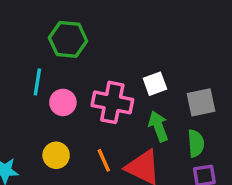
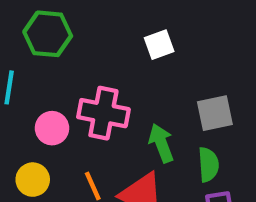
white square: (155, 84) -> (159, 45), moved
pink circle: (63, 102) -> (52, 128), moved

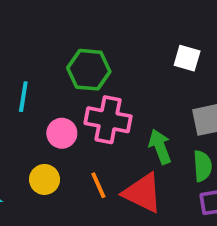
green hexagon: (48, 34) -> (89, 70), moved
white square: (159, 45) -> (187, 58), moved, turned 36

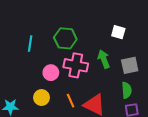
cyan line: (23, 97) -> (30, 44), moved
green arrow: (160, 147) -> (104, 59), moved

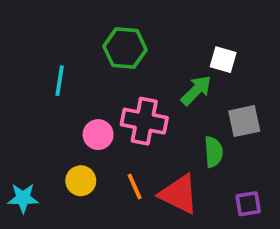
green hexagon: (65, 38) -> (125, 48), moved
green arrow: (104, 59) -> (196, 90), moved, turned 66
green semicircle: (127, 90) -> (213, 152), moved

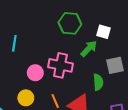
green hexagon: (125, 48) -> (70, 23), moved

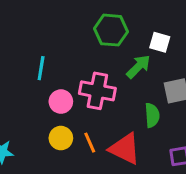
cyan line: (14, 43) -> (41, 68), moved
yellow circle: (26, 98) -> (61, 138), moved

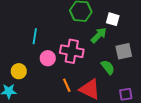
green semicircle: (152, 115) -> (108, 67), turned -35
yellow circle: (61, 138) -> (19, 71), moved

